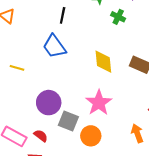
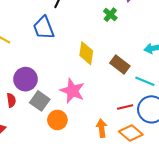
pink star: (99, 103) -> (72, 91), turned -30
red semicircle: (41, 136) -> (11, 100), moved, turned 32

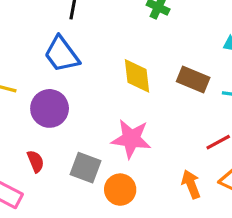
purple circle: (25, 79) -> (50, 108), moved
red semicircle: (11, 100) -> (36, 161), moved

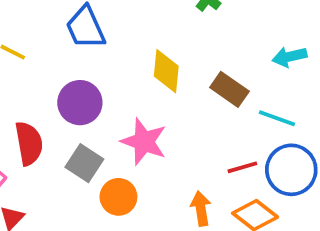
purple circle: (50, 108) -> (80, 103), moved
red semicircle: (36, 161) -> (29, 143), size x1.6

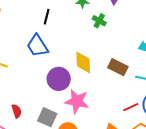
purple circle: (80, 103) -> (59, 79), moved
red semicircle: (29, 143) -> (17, 111), size x0.6

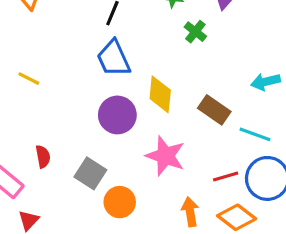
blue trapezoid: (37, 46) -> (114, 58), moved
pink star: (77, 101) -> (165, 156), moved

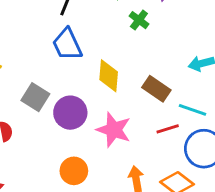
purple circle: (117, 115) -> (70, 113), moved
gray square: (90, 173) -> (35, 97), moved
red line: (226, 176) -> (168, 129), moved

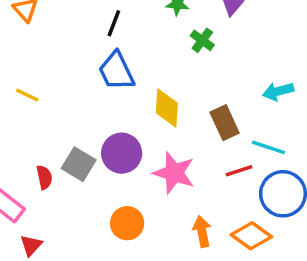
brown rectangle: (156, 89) -> (225, 123), turned 32
gray square: (35, 97) -> (79, 164), moved

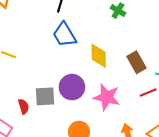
gray square: (79, 164) -> (45, 96), turned -30

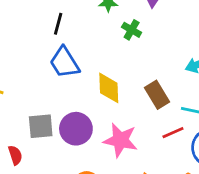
gray square: (45, 96) -> (41, 126), moved

